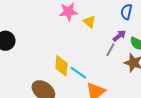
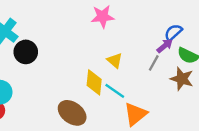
blue semicircle: (126, 12) -> (173, 32), moved, turned 35
yellow triangle: (89, 22) -> (115, 60), moved

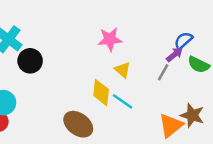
pink star: (103, 17) -> (110, 39), moved
brown star: (182, 79) -> (192, 115), moved
orange triangle: (135, 114) -> (171, 125), moved

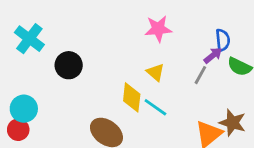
pink star: (110, 39) -> (158, 29), moved
blue semicircle: (183, 41) -> (223, 40), turned 126
black circle: (30, 61) -> (69, 65), moved

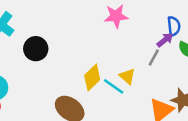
yellow triangle: (155, 72) -> (127, 76), moved
yellow diamond: (132, 97) -> (92, 78), turned 40

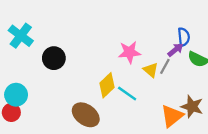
pink star: (116, 16) -> (129, 52), moved
yellow triangle: (127, 76) -> (151, 70), moved

